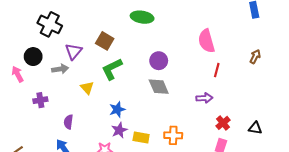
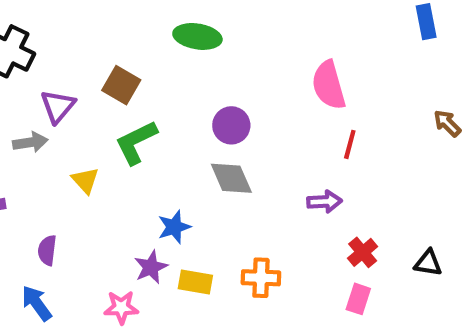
brown arrow: (255, 57) -> (447, 123), moved, turned -72
blue star: (117, 109) -> (174, 227), moved

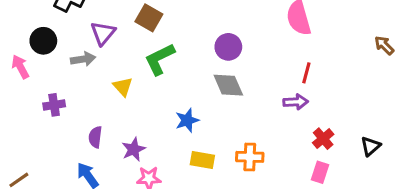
red line: (350, 144) -> (306, 73), moved
black triangle: (428, 263) -> (371, 146), turned -50
purple star: (151, 267) -> (134, 149), moved

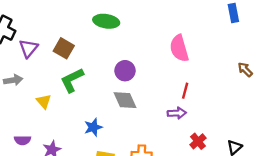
purple triangle: (103, 33) -> (28, 48), moved
purple semicircle: (95, 137) -> (23, 140), turned -98

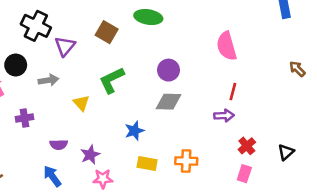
brown square: (64, 48) -> (107, 32), moved
gray diamond: (125, 100) -> (169, 102), turned -65

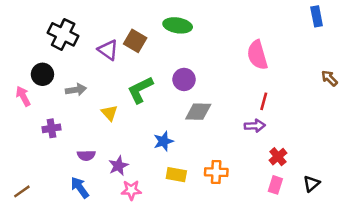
purple triangle: (65, 46) -> (108, 50), moved, turned -35
purple circle: (169, 70) -> (184, 79), moved
black triangle: (286, 152) -> (311, 184), moved

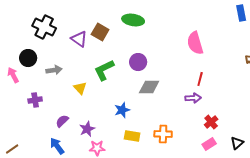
purple semicircle: (86, 155) -> (62, 121), turned 136
pink rectangle: (275, 185) -> (209, 144), turned 40

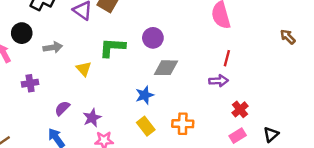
green L-shape: (104, 70) -> (112, 47), turned 30
blue star: (122, 110) -> (145, 95), moved
yellow rectangle: (132, 136) -> (146, 126), turned 42

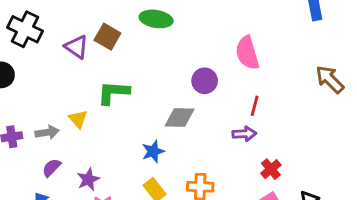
brown arrow: (288, 37) -> (330, 79), size x1.5
purple circle: (153, 38) -> (205, 81), moved
gray arrow: (53, 47) -> (47, 132), moved

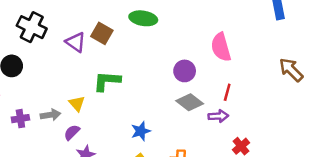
gray diamond: (180, 118) -> (190, 102), moved, turned 36
purple semicircle: (52, 168) -> (72, 132), moved

